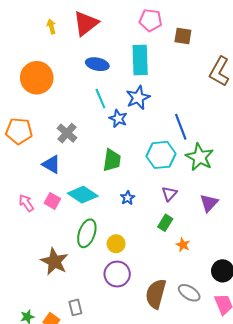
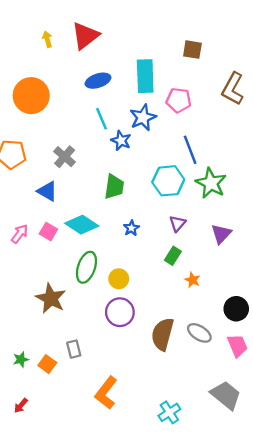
pink pentagon: (151, 20) -> (179, 100), moved
blue ellipse: (97, 64) -> (98, 81), turned -30
pink arrow: (26, 203) -> (20, 234), turned 72

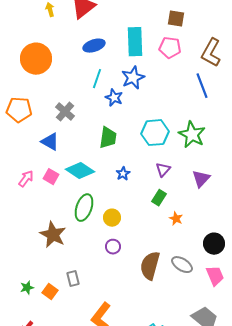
pink pentagon: (179, 100) -> (170, 48), moved
cyan line: (101, 119) -> (97, 79), turned 42
blue line: (190, 150) -> (202, 86), moved
purple circle: (120, 312) -> (113, 247), size x0.6

